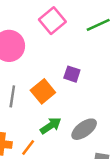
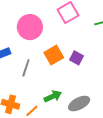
orange square: (43, 91) -> (54, 55), moved

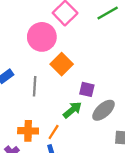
pink circle: (30, 27) -> (42, 37), moved
purple square: (77, 58) -> (87, 89), moved

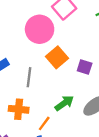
purple square: (87, 89) -> (85, 67), moved
orange cross: (28, 131) -> (19, 109), moved

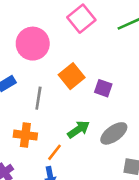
pink circle: (40, 29) -> (33, 44), moved

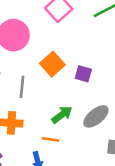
orange line: (55, 152) -> (50, 139), moved, turned 63

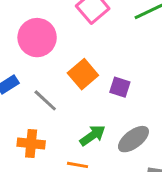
gray line: (22, 87) -> (45, 100), turned -55

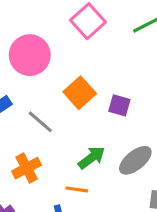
orange cross: (31, 143) -> (27, 168), turned -32

